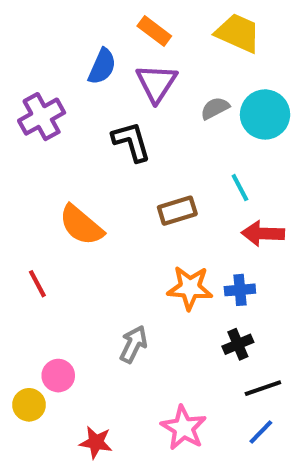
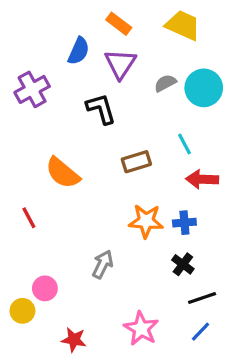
black cross: (238, 344) -> (183, 264), turned -30

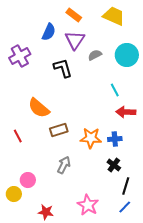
gray semicircle: (165, 83) -> (95, 55), moved
brown rectangle: (136, 162) -> (59, 130), moved
black line: (202, 298) -> (126, 186), turned -54

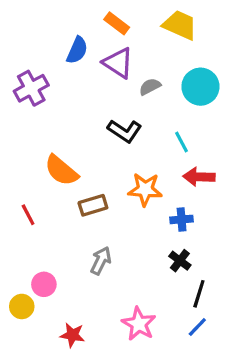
purple triangle: (75, 40) -> (118, 63), turned -30
black L-shape: (63, 68) -> (125, 131), moved, turned 140
orange star: (91, 138) -> (145, 189), moved

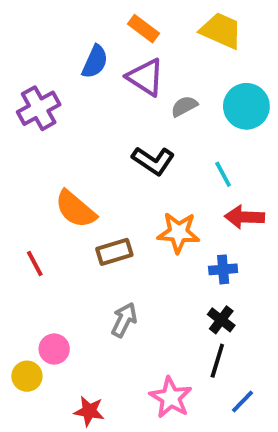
black line: (199, 294) -> (217, 361), moved

